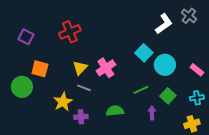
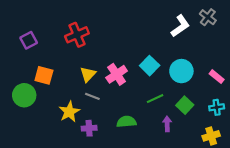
purple square: (26, 37) -> (29, 40), turned 35
cyan square: (144, 53) -> (150, 66), moved

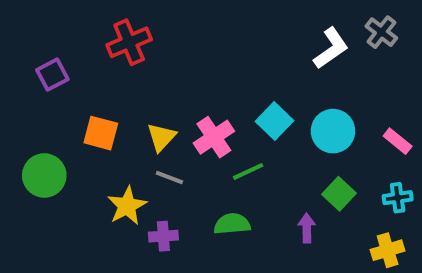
red cross: (77, 35) -> (129, 42), moved
orange square: (44, 75) -> (101, 133), moved
green line: (155, 99) -> (248, 171), moved

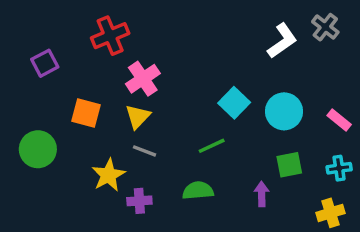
pink cross: (214, 137) -> (143, 79), moved
green square: (339, 194) -> (289, 165), turned 36

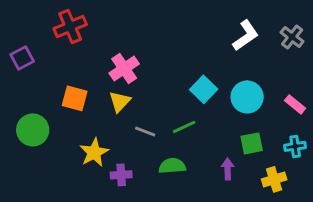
gray cross: (325, 27) -> (292, 37), moved
red cross: (110, 36) -> (70, 26), moved
purple square: (45, 63) -> (22, 58), moved
gray line: (145, 151) -> (145, 131), moved
yellow cross: (330, 213) -> (274, 179), moved

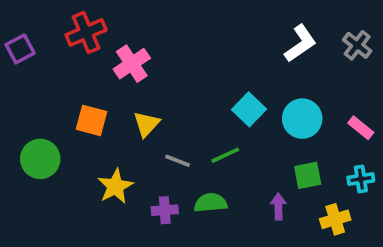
purple square: (22, 58) -> (20, 49), moved
pink cross: (124, 68) -> (132, 64), moved
purple cross: (121, 175) -> (165, 210), moved

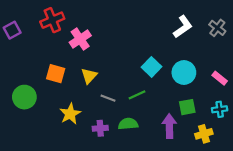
purple arrow: (278, 207) -> (169, 126), size x1.5

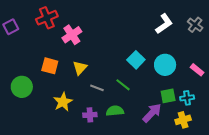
green line: (137, 95) -> (123, 85), turned 63
cyan cross: (220, 109) -> (187, 98), moved
purple arrow: (169, 126) -> (152, 113), turned 45

